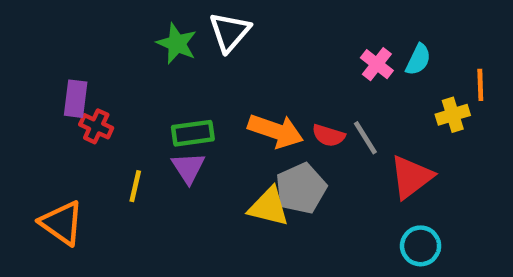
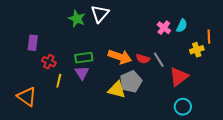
red cross: (96, 126) -> (49, 62), moved

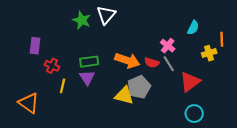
pink cross: (164, 28) -> (168, 46), moved

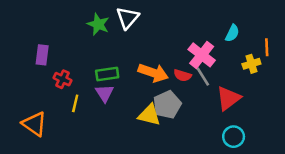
pink cross: (168, 46) -> (202, 55), size x1.5

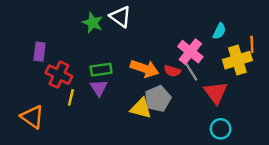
white triangle: (128, 18) -> (120, 17), turned -35
yellow cross: (251, 64) -> (237, 60), size x1.6
red cross: (62, 79) -> (59, 75), size x1.5
red triangle: (228, 98) -> (216, 93), turned -30

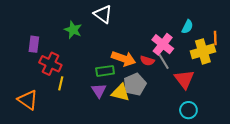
green star: (93, 23) -> (73, 30), moved
green rectangle: (101, 70) -> (105, 71), moved
purple triangle: (99, 88) -> (99, 91), moved

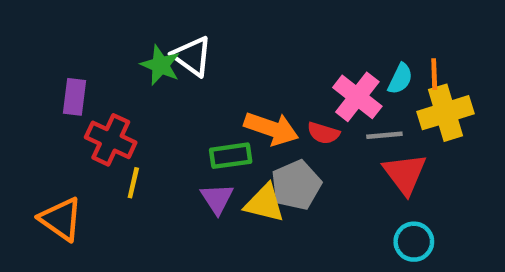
white triangle: (103, 14) -> (192, 56), moved
cyan semicircle: (187, 27) -> (400, 79), moved
orange line: (215, 38) -> (434, 74), moved
gray line: (164, 62) -> (384, 135), moved, turned -63

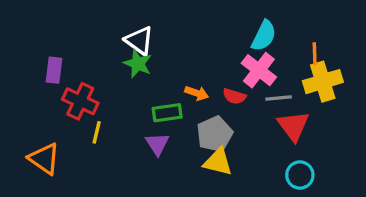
green star: (160, 65) -> (138, 64), moved
cyan semicircle: (400, 79) -> (264, 36), moved, size x1.4
orange arrow: (271, 129) -> (197, 93), size x0.6
yellow triangle: (265, 203) -> (218, 162), moved

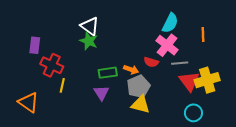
yellow cross: (323, 82) -> (207, 80), moved
orange arrow: (197, 93) -> (131, 70), moved

